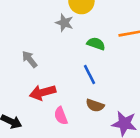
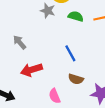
green semicircle: (96, 44) -> (76, 16), moved
pink semicircle: (61, 116) -> (55, 96), moved

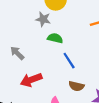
green semicircle: (76, 16) -> (55, 38), moved

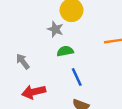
green semicircle: (55, 38) -> (65, 51), turned -32

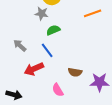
blue line: (77, 77) -> (47, 50), moved

